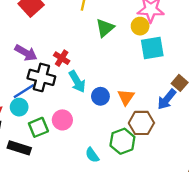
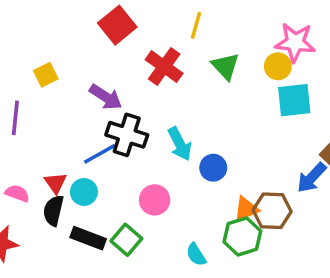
green triangle: (105, 28) -> (225, 66), turned -36
red cross: (62, 58) -> (164, 66), moved, size x1.5
orange triangle: (126, 97) -> (246, 209), moved, turned 30
cyan circle: (19, 107) -> (84, 192), moved
green square: (38, 127) -> (126, 240), moved, turned -30

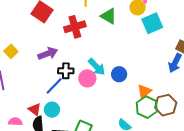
red cross: (164, 66) -> (75, 27), turned -35
purple arrow: (106, 97) -> (48, 53), turned -36
black cross: (127, 135) -> (66, 71), size x0.7
pink circle: (155, 200) -> (87, 78), moved
brown hexagon: (272, 211) -> (166, 105), moved

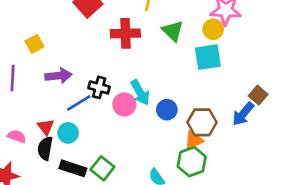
cyan square: (152, 23) -> (208, 57), moved
purple arrow: (48, 53) -> (58, 76), moved
brown hexagon: (166, 105) -> (202, 122), moved

